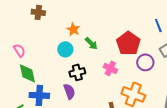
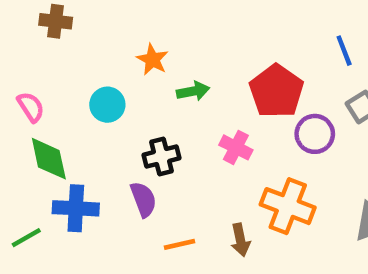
brown cross: (38, 12) -> (56, 21), moved
green arrow: (91, 43) -> (193, 91), turned -56
cyan circle: (65, 49) -> (107, 105), moved

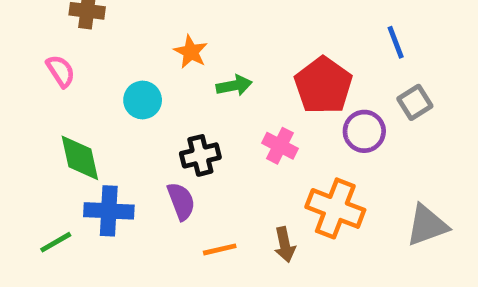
pink semicircle: (31, 107) -> (61, 71), moved

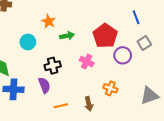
orange cross: (335, 208) -> (110, 88), size x0.6

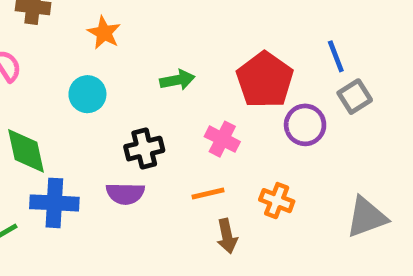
blue line: (136, 17) -> (336, 56), moved
orange star: (49, 21) -> (104, 33), moved
purple semicircle: (44, 85) -> (125, 193), turned 112
orange line: (61, 106) -> (208, 193), moved

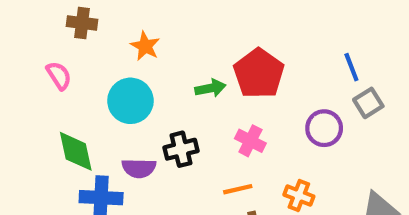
red pentagon: (265, 80) -> (259, 73), moved
cyan circle: (87, 94) -> (130, 101), size x1.4
purple semicircle: (125, 193) -> (139, 168), moved

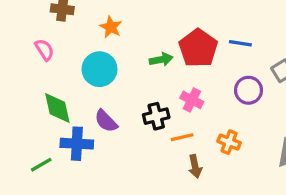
blue line: (351, 67) -> (240, 43), moved, turned -60
black cross: (181, 149) -> (156, 116), moved
purple semicircle: (139, 168) -> (106, 121), turned 45

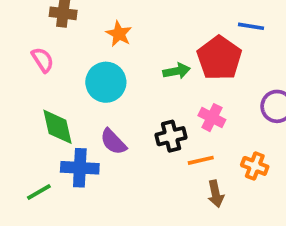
blue line: (240, 43) -> (251, 26), moved

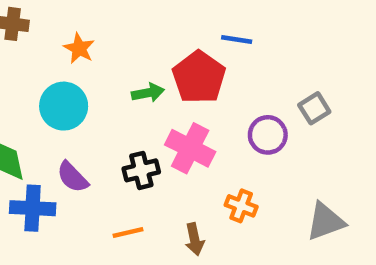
pink cross: (212, 118) -> (190, 148), size x1.5
orange line: (201, 160) -> (128, 233), moved

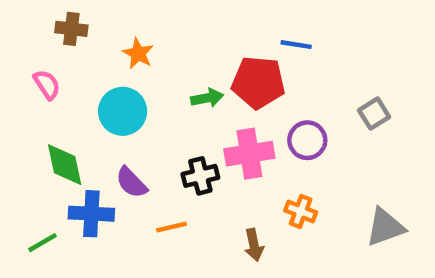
red pentagon: (199, 77) -> (258, 82), turned -30
purple circle: (268, 135) -> (307, 140), moved
pink cross: (190, 148) -> (249, 154), turned -36
orange line: (128, 233) -> (172, 227), moved

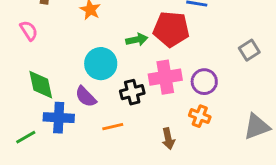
cyan circle: (123, 111) -> (101, 64), moved
purple circle: (307, 140) -> (204, 82), moved

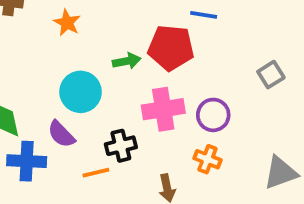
black cross: (132, 92) -> (121, 146), moved

